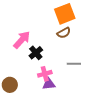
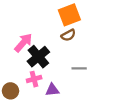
black cross: (36, 53) -> (38, 57), size x1.5
pink cross: (45, 74) -> (34, 79), moved

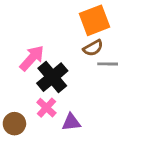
gray line: (79, 68) -> (108, 64), moved
pink cross: (34, 79) -> (46, 108), turned -32

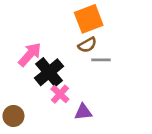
pink cross: (46, 108) -> (60, 94), moved
purple triangle: (71, 122) -> (83, 112), moved

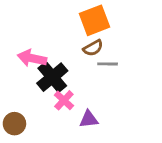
pink arrow: (30, 54) -> (32, 58), turned -120

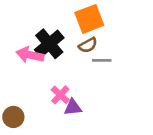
black cross: (52, 77) -> (49, 44), moved
purple triangle: (89, 119) -> (73, 107), moved

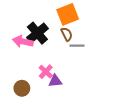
brown semicircle: (88, 45) -> (67, 34), turned -88
brown circle: (13, 117) -> (22, 88), moved

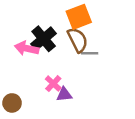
brown semicircle: (67, 34) -> (78, 40), size x1.5
brown circle: (22, 88) -> (12, 103), moved

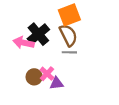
gray line: (90, 53) -> (69, 52), moved
brown circle: (12, 103) -> (34, 77), moved

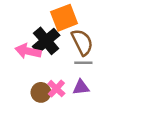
orange square: (69, 15) -> (64, 18), moved
purple triangle: (57, 83) -> (81, 87), moved

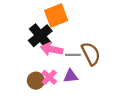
brown semicircle: (82, 42) -> (91, 54), moved
pink arrow: (28, 51) -> (52, 49), moved

